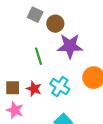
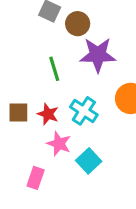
pink star: (15, 110) -> (59, 144), moved

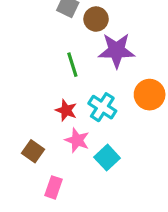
brown square: (18, 112) -> (33, 151), moved, turned 35
pink rectangle: (36, 178) -> (54, 187), moved

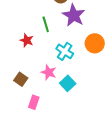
purple star: (116, 50) -> (74, 15), turned 30
red star: (66, 110) -> (27, 40), moved

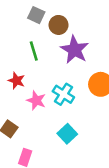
green line: (46, 24) -> (34, 51), moved
pink star: (49, 72) -> (36, 100), moved

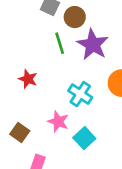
green line: (34, 51) -> (60, 43), moved
pink star: (36, 100) -> (58, 122), moved

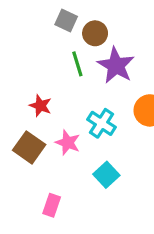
pink star: (58, 122) -> (68, 143), moved
brown square: (20, 133) -> (29, 147), moved, size x1.4

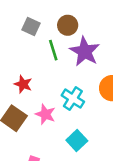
gray square: (66, 20) -> (31, 27), moved

